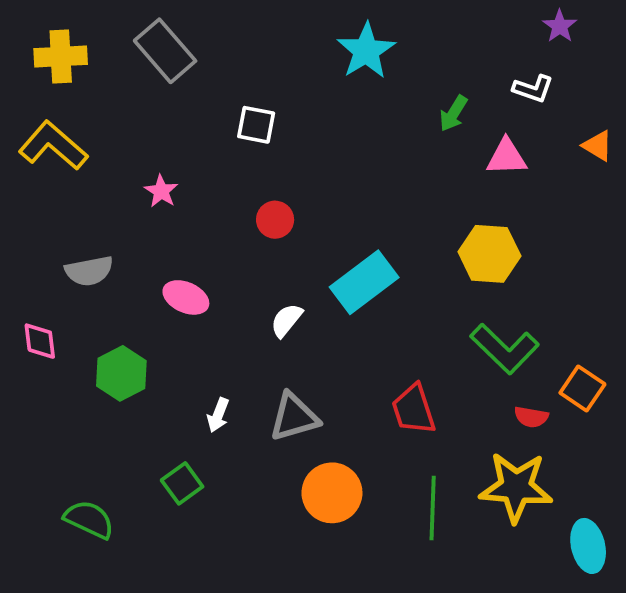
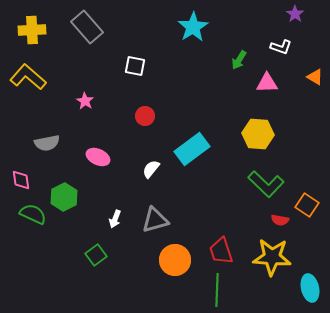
red trapezoid: (414, 409) -> (221, 251), moved
green line: (433, 508) -> (217, 290), moved
green semicircle: (89, 519) -> (33, 214), moved

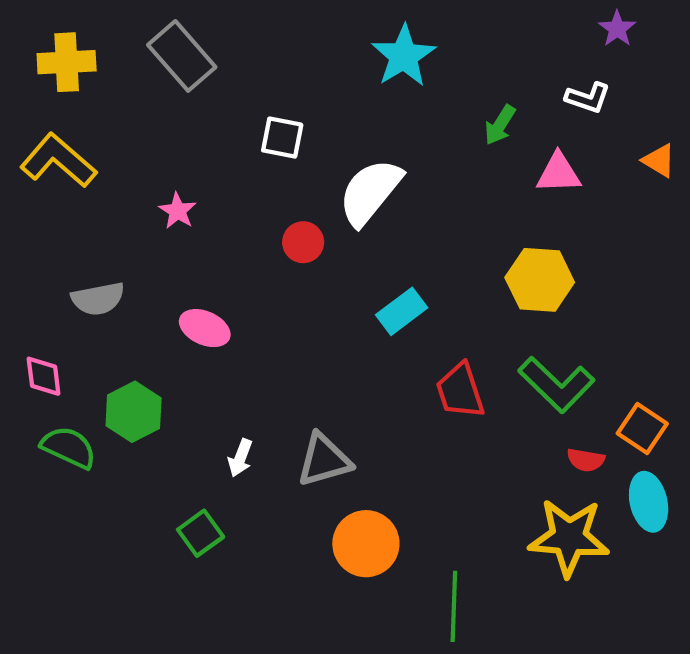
cyan rectangle: (192, 149) -> (402, 311), size x0.7
white semicircle: (151, 169) -> (370, 192), moved, size x1.8
red trapezoid: (221, 251) -> (460, 391), moved
cyan ellipse: (310, 288) -> (649, 502), moved

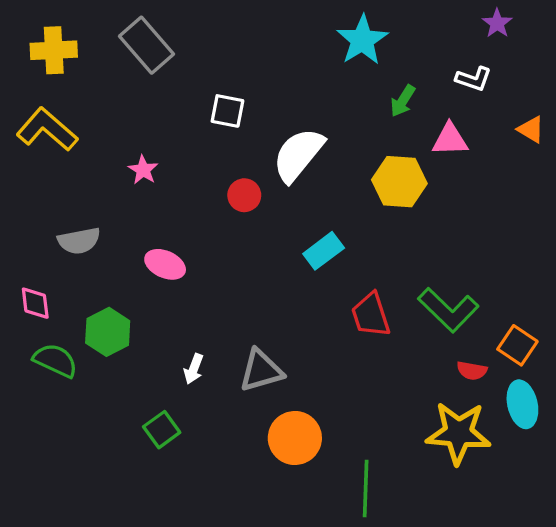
cyan star: (404, 56) -> (362, 40), moved
yellow hexagon: (540, 280) -> (399, 182), moved

